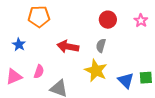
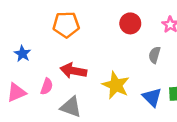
orange pentagon: (39, 17) -> (66, 25), moved
gray semicircle: (101, 46) -> (155, 55), moved
red arrow: (68, 47) -> (73, 71), moved

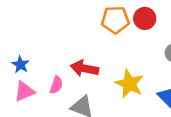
orange pentagon: (66, 25) -> (115, 20), moved
blue star: (22, 54) -> (20, 65), moved

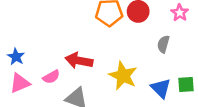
pink semicircle: (56, 85) -> (51, 77), turned 42

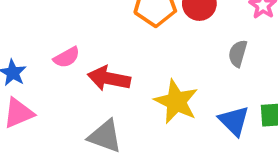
pink semicircle: (51, 77) -> (67, 57), moved

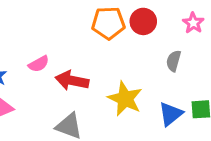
blue triangle: (234, 121) -> (171, 114), turned 36

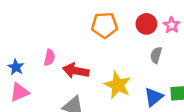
red circle: (143, 21) -> (146, 24), moved
pink semicircle: (39, 64) -> (49, 57), turned -49

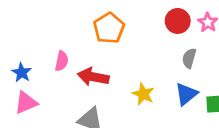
orange pentagon: (104, 25) -> (109, 28), moved, turned -30
yellow star: (118, 85) -> (143, 94), size x0.7
blue triangle: (154, 97) -> (186, 94), moved

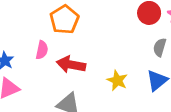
orange pentagon: (109, 28) -> (64, 20), moved

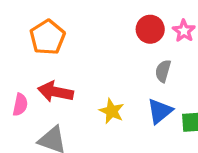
pink semicircle: (42, 50) -> (20, 105), moved

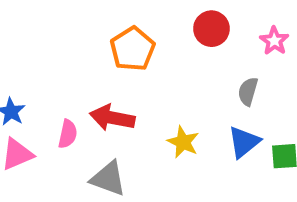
red circle: (150, 29) -> (211, 29), moved
orange pentagon: (47, 37) -> (133, 49), moved

